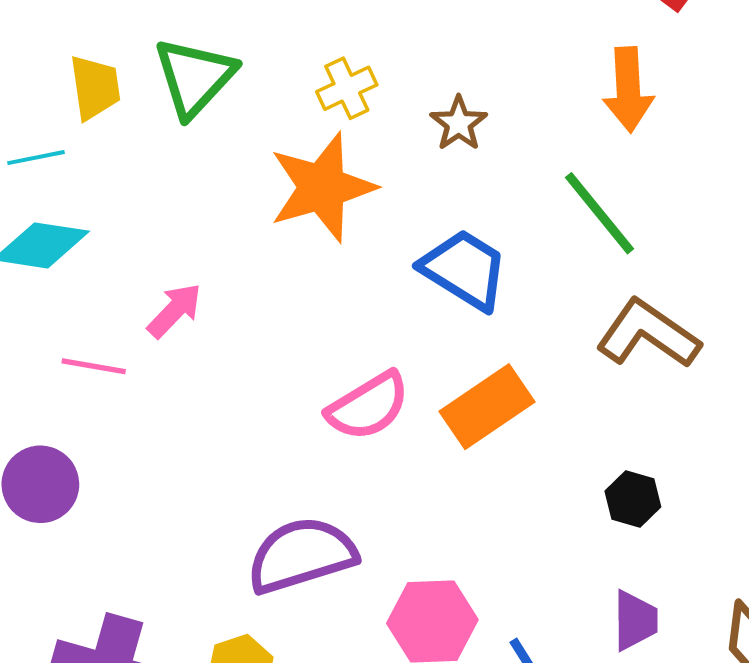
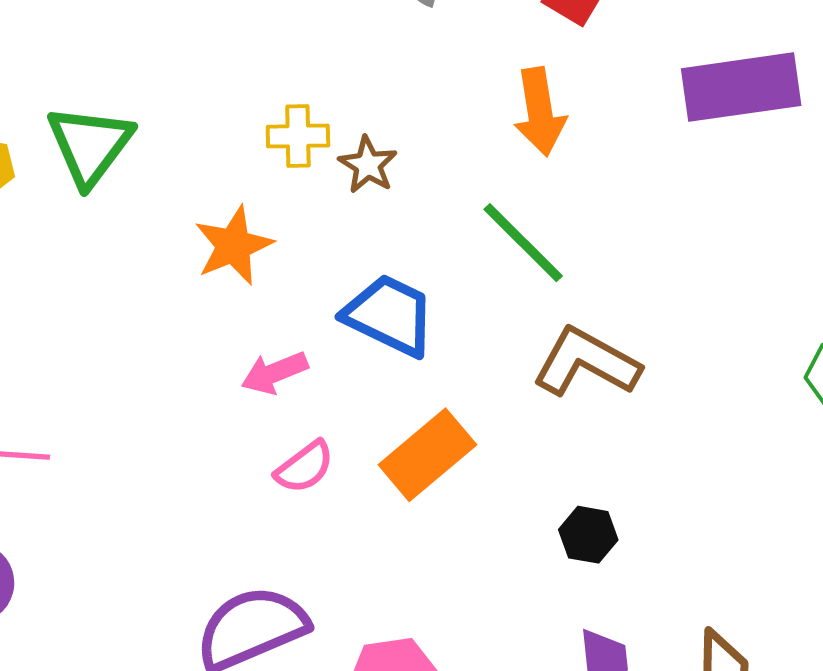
yellow cross: (347, 88) -> (298, 136), moved, turned 30
orange star: (322, 187) -> (234, 246), size x0.7
pink arrow: (175, 311) -> (275, 373), moved, turned -150
pink semicircle: (368, 406) -> (305, 467), size x0.7

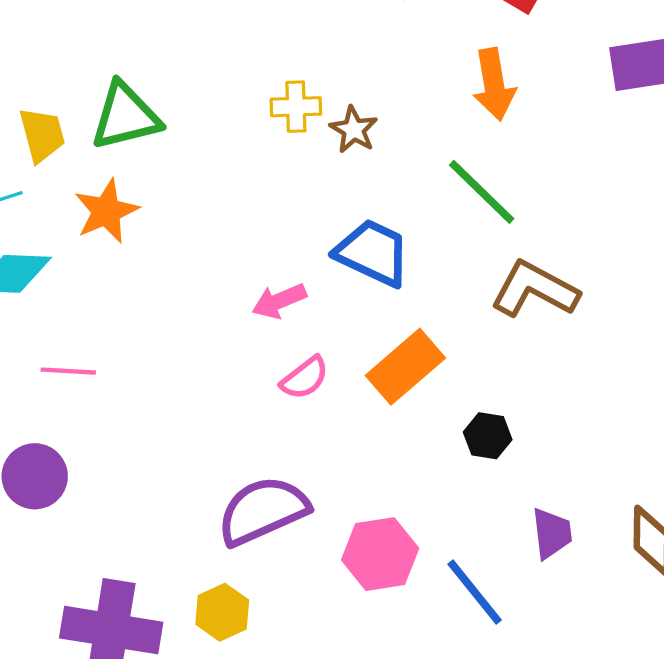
green triangle: (90, 145) -> (125, 116), turned 40
orange star: (234, 246) -> (106, 211), moved
black hexagon: (588, 535) -> (488, 436), moved

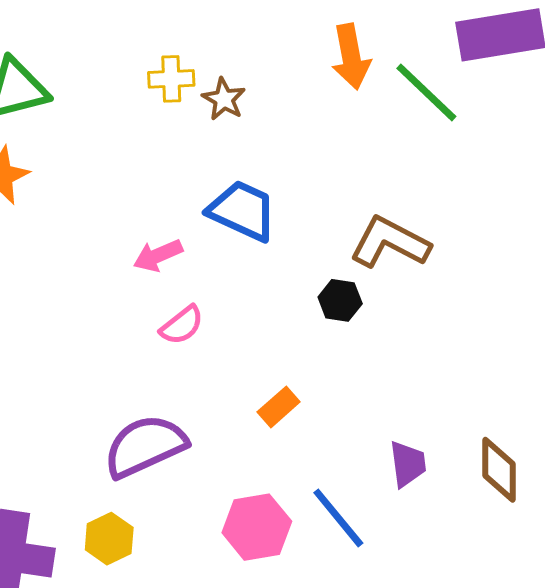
green line: (482, 192) -> (426, 92), moved
orange rectangle: (405, 367) -> (279, 407), moved, size x0.6
black hexagon: (488, 436) -> (340, 300), moved
pink hexagon: (380, 554) -> (257, 527), moved

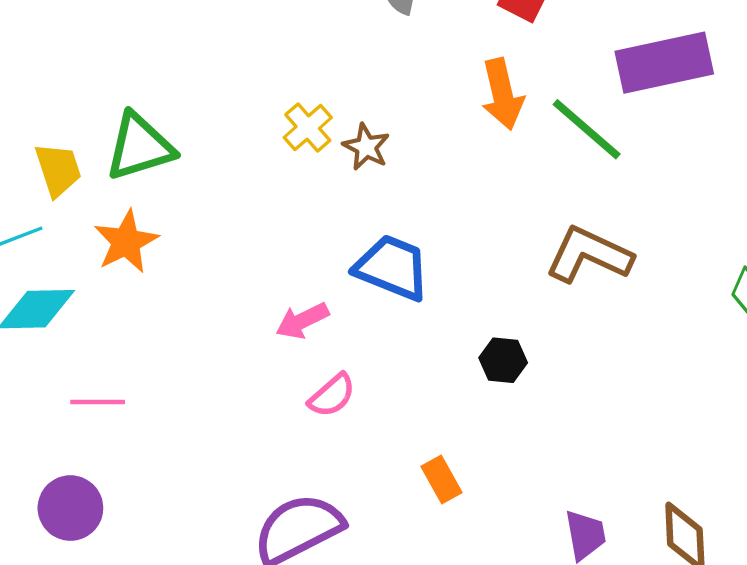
yellow cross: (171, 79) -> (308, 127), turned -36
brown L-shape: (390, 242) -> (589, 255), moved
orange rectangle: (279, 407) -> (442, 480), turned -75

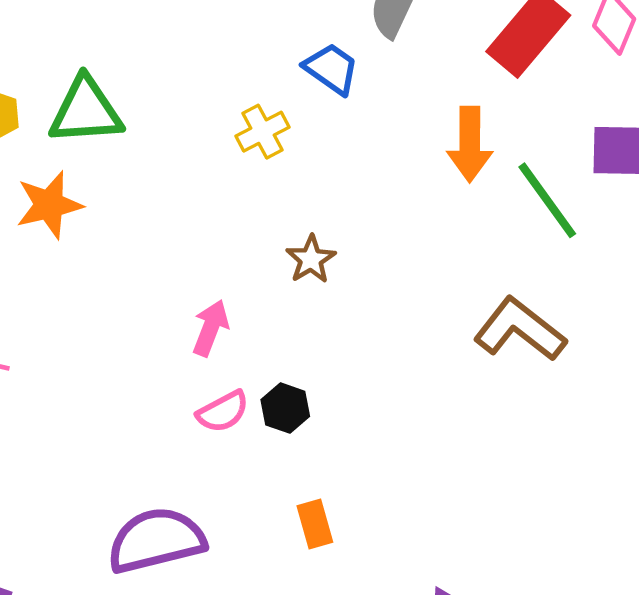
brown star: (366, 147) -> (311, 259), moved
blue trapezoid: (392, 268) -> (331, 69), moved, size x0.7
pink arrow: (302, 321) -> (210, 328), turned 124
black hexagon: (503, 360) -> (285, 408), moved

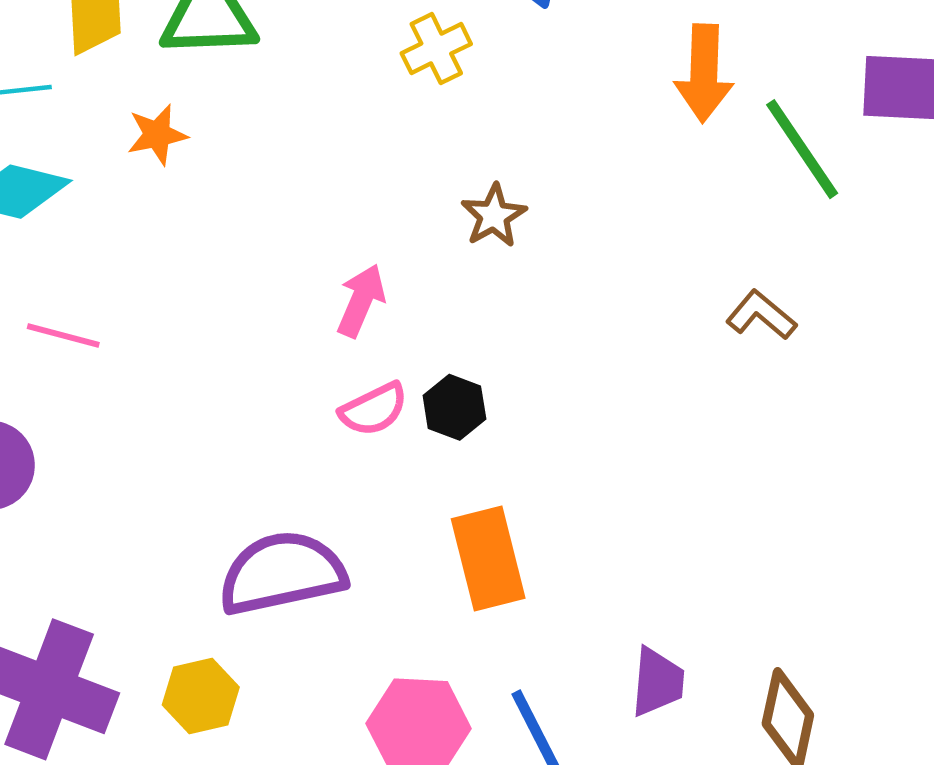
orange star: (49, 205) -> (157, 135), size x0.7
brown L-shape: (520, 329) -> (761, 315), size x0.6
orange rectangle: (315, 524) -> (488, 559), size x1.6

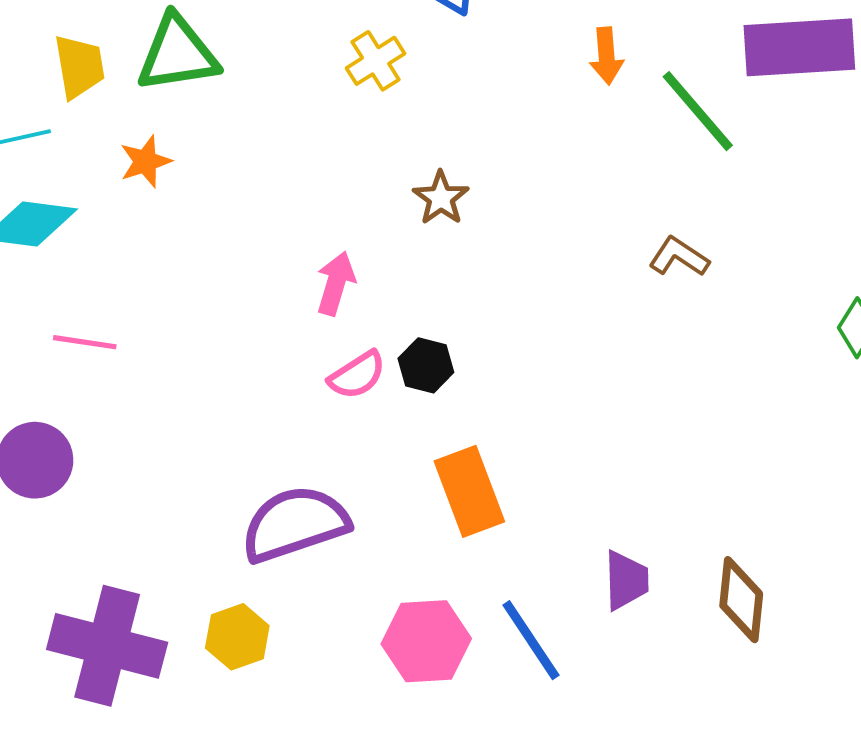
orange arrow: (704, 73) -> (607, 56), size x0.7

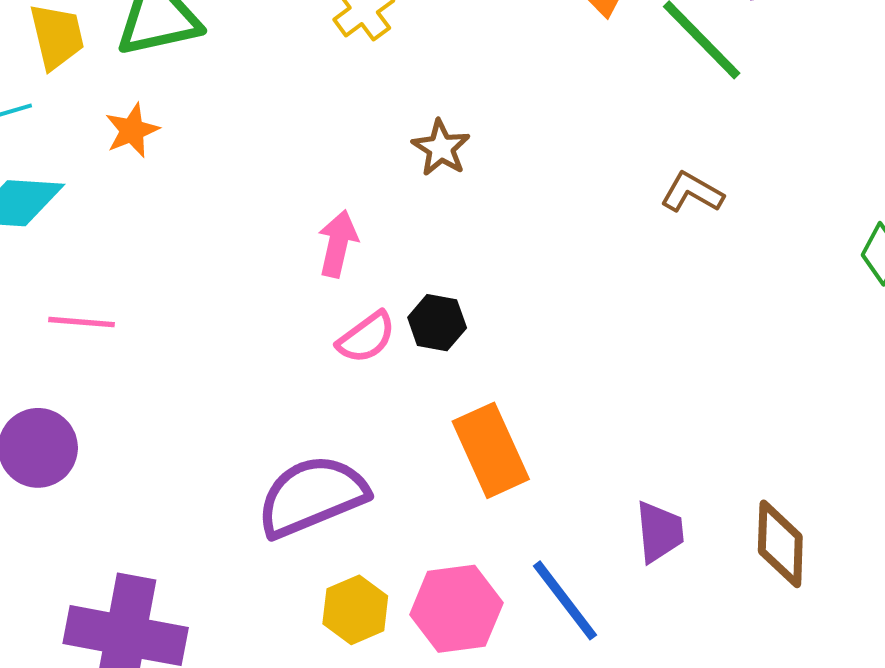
yellow hexagon: (237, 637) -> (355, 610), moved

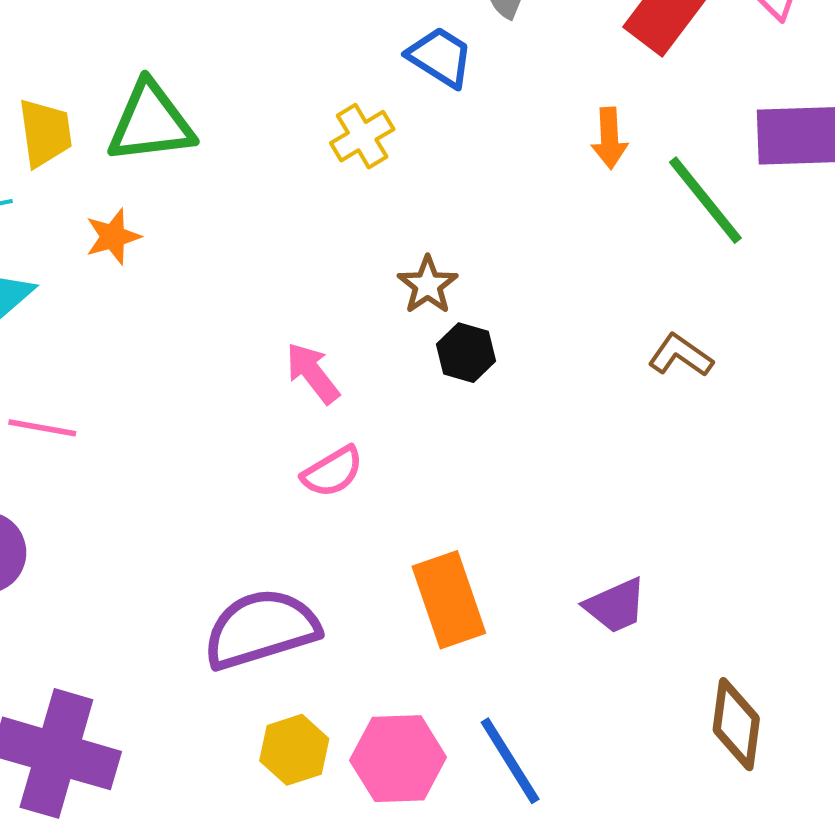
pink arrow: (338, 244) -> (313, 373), turned -56
black hexagon: (437, 323) -> (466, 353), moved
purple trapezoid: (660, 532) -> (616, 606), moved, turned 66

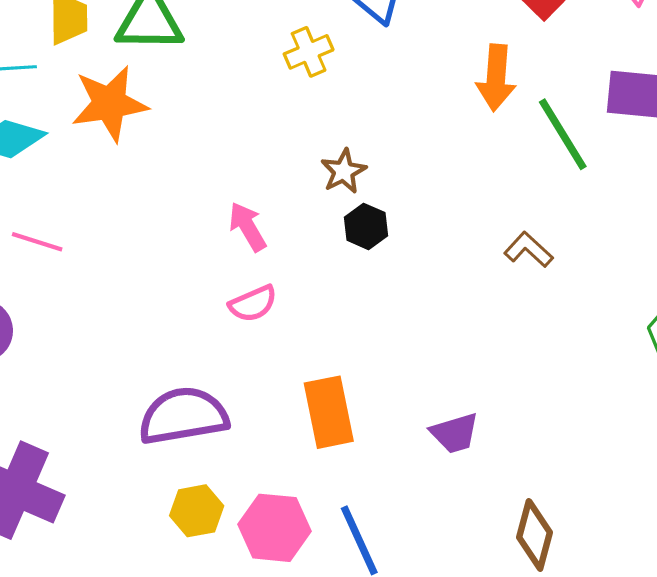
orange arrow: (609, 138) -> (496, 78), size x1.4
orange star: (113, 237) -> (110, 104), size x1.8

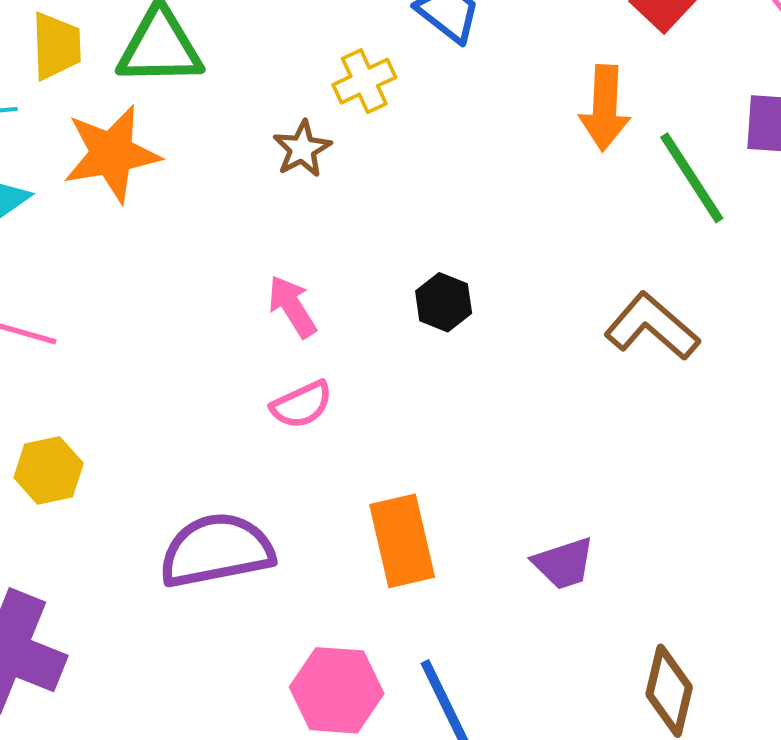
brown star: (344, 171) -> (302, 149), moved
brown L-shape: (529, 250) -> (652, 326), size x1.5
yellow hexagon: (197, 511) -> (49, 470), moved

